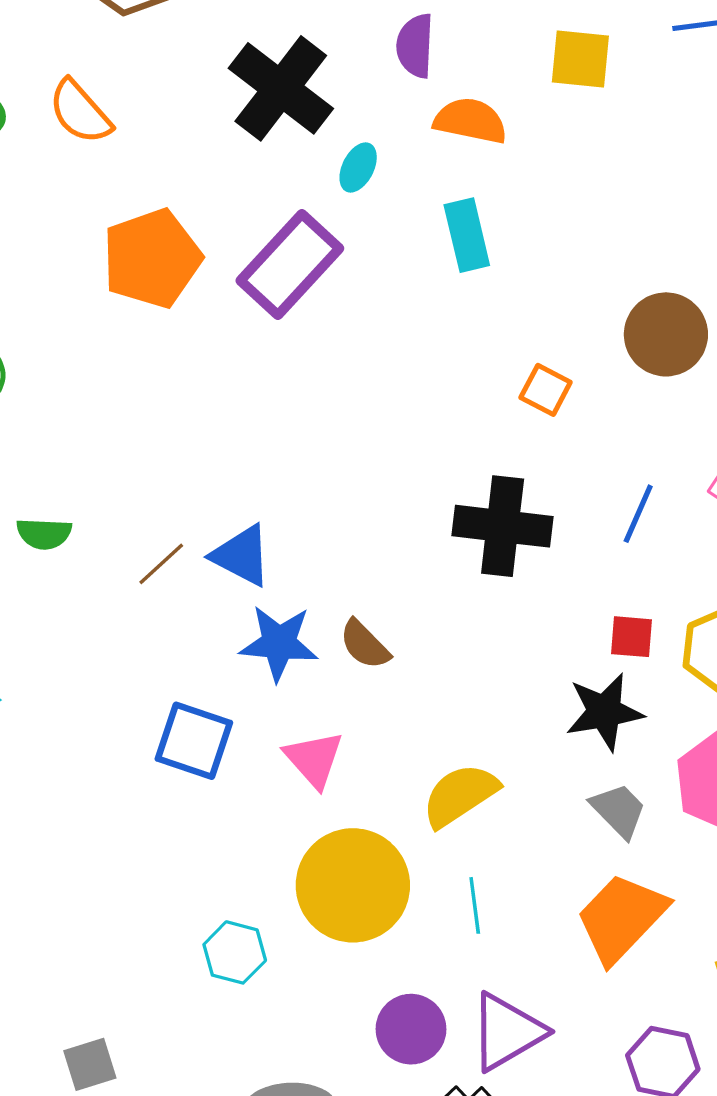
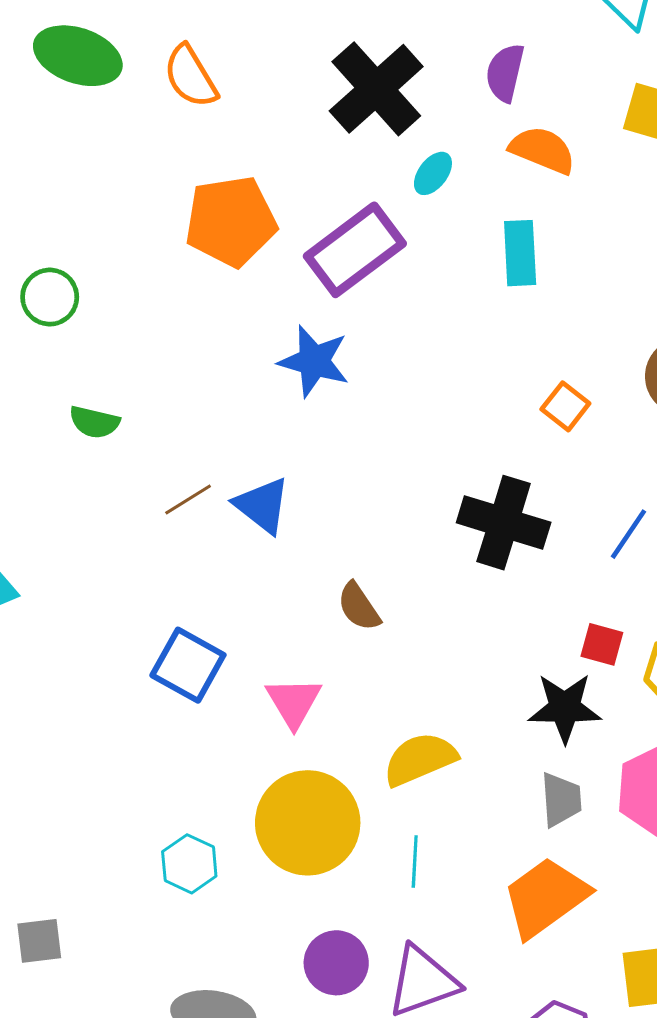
green semicircle: (44, 534) -> (94, 422), moved
blue star: (279, 643) -> (314, 361), moved
gray trapezoid: (619, 810) -> (561, 799), turned 30

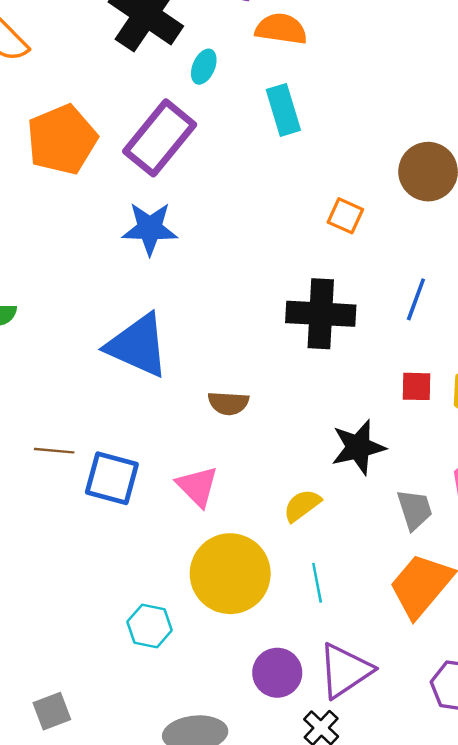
brown line: (188, 500) -> (54, 451), moved, turned 51
blue triangle: (262, 505) -> (138, 346), size x1.5
brown semicircle: (359, 607) -> (228, 403), turned -39
black star: (565, 708) -> (358, 447), moved
yellow semicircle: (420, 759) -> (302, 505), size x0.7

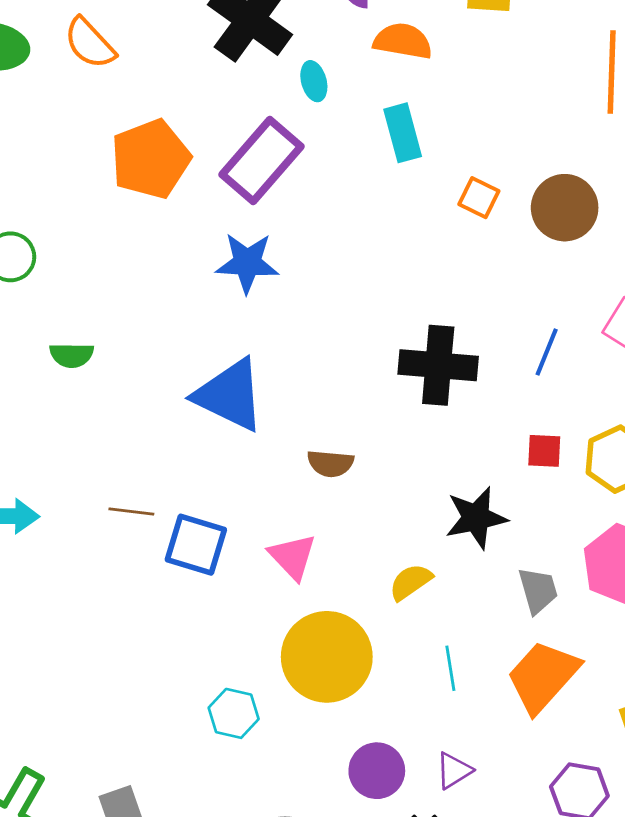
cyan ellipse: (204, 67) -> (314, 81), turned -40
orange square: (345, 216) -> (479, 198), moved
cyan line: (317, 583) -> (450, 668), moved
purple triangle: (345, 671) -> (454, 771), size x0.6

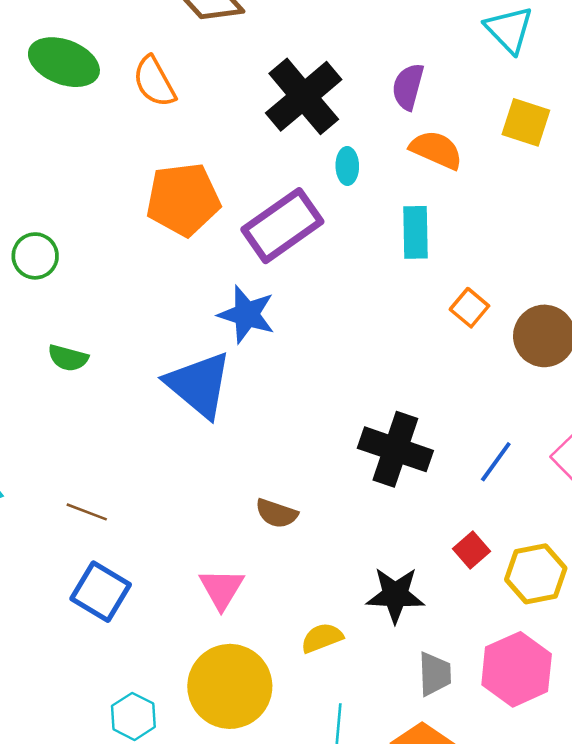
blue triangle: (230, 395) -> (199, 385), moved
red square: (544, 451) -> (472, 550), turned 32
blue square: (196, 545) -> (101, 592), moved

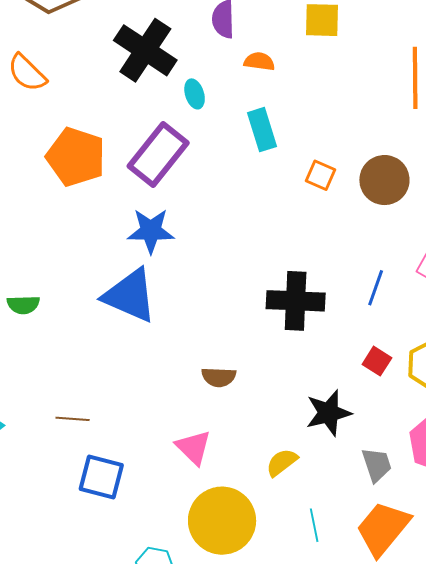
orange semicircle: (436, 150) -> (259, 61), size x0.7
orange pentagon: (183, 199) -> (76, 157), turned -30

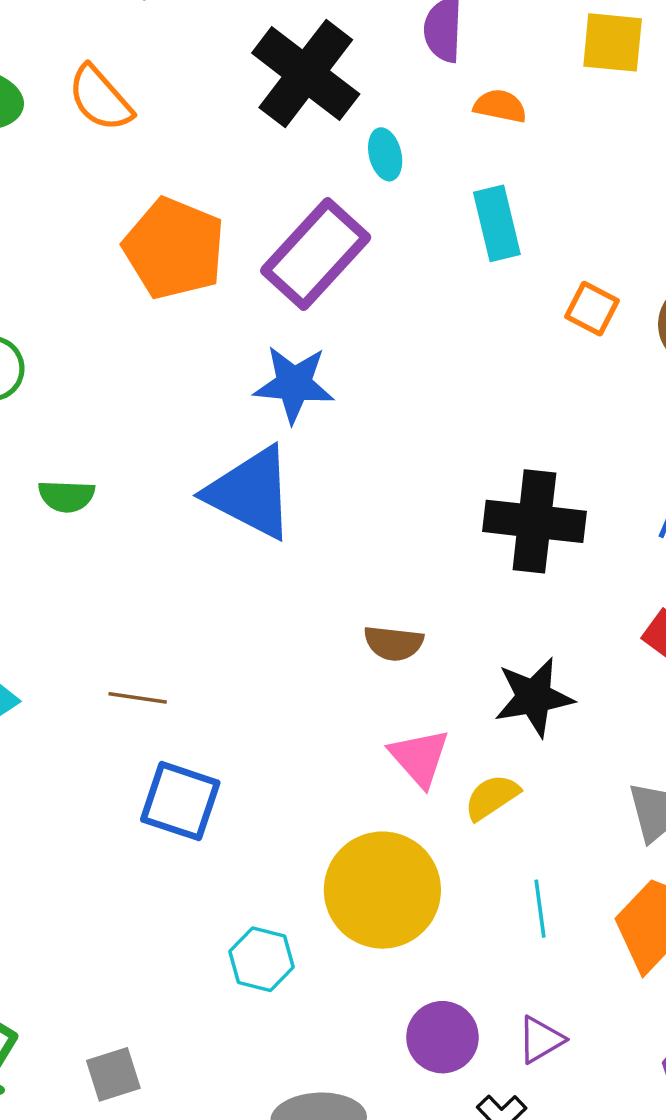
black star: (328, 413) -> (534, 697), moved
pink triangle: (194, 447) -> (419, 757), moved

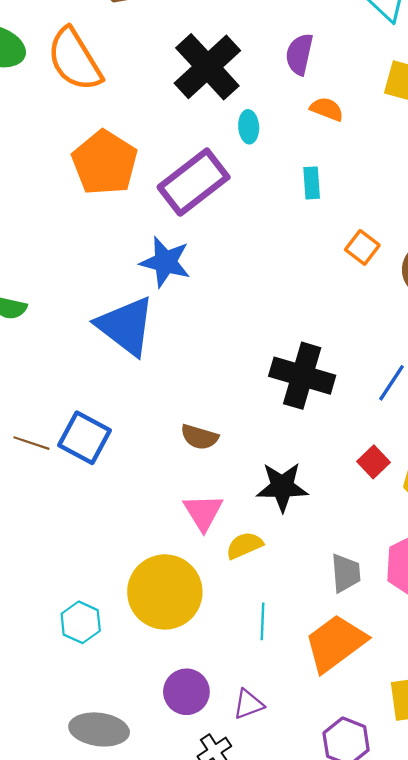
orange semicircle: (100, 98) -> (75, 60), size x1.4
cyan rectangle: (497, 223) -> (312, 183), size x0.7
blue square: (180, 801) -> (85, 438), moved

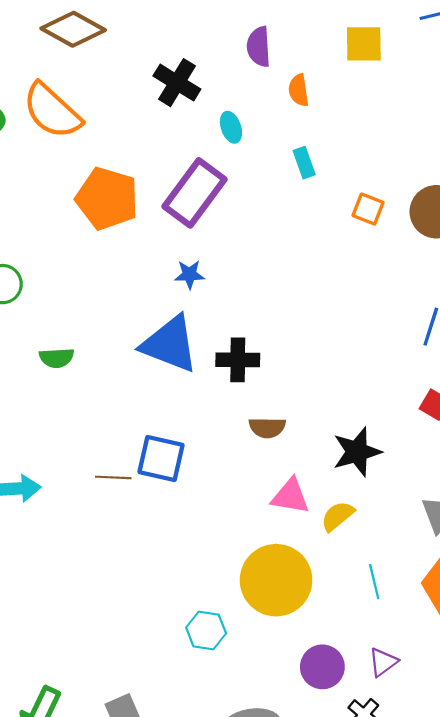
black cross: (207, 67) -> (177, 83), size x0.7
orange semicircle: (327, 109) -> (299, 90), turned -104
blue star: (165, 262) -> (189, 274), size x0.6
black cross: (302, 376) -> (238, 360), moved, size x0.7
pink triangle: (203, 512) -> (290, 496), turned -33

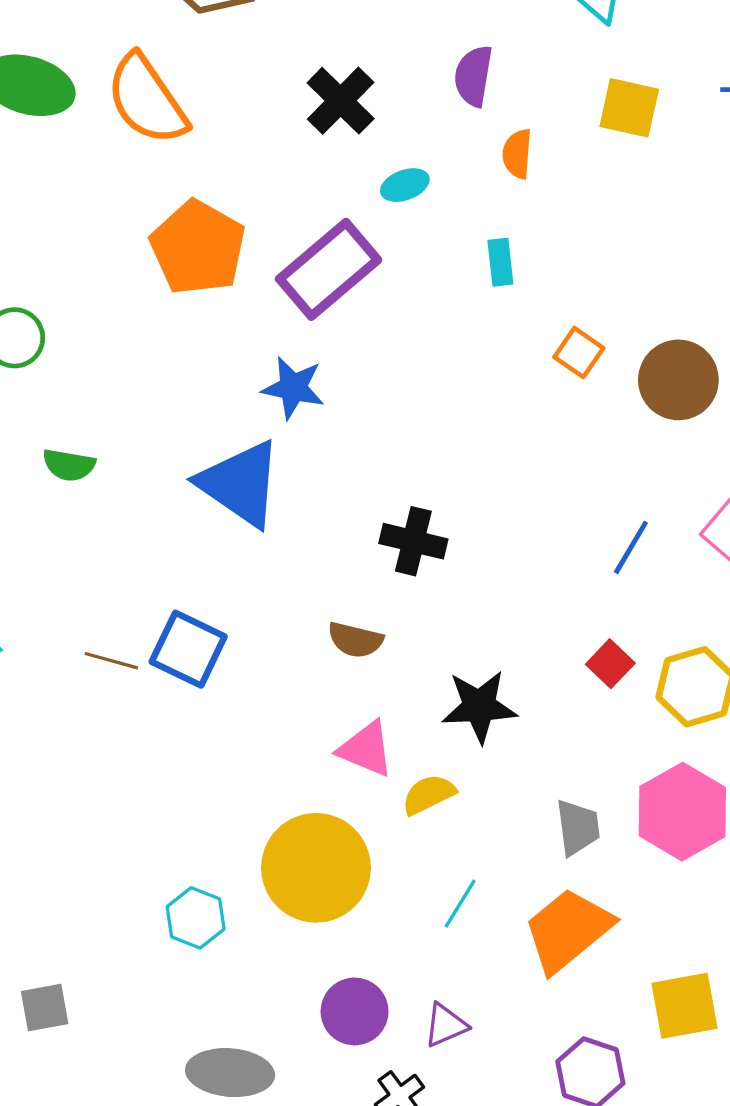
cyan ellipse: (231, 127) -> (405, 185), turned 76
blue star: (189, 274) -> (293, 388), size x1.4
black cross: (238, 360) -> (413, 541), moved
cyan line: (374, 582) -> (460, 904), turned 32

